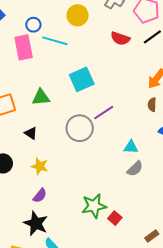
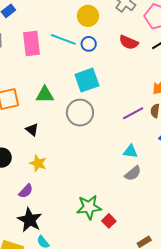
blue circle: (33, 25) -> (89, 44), moved
purple line: (104, 113) -> (133, 113), moved
gray circle: (80, 128) -> (80, 113), moved
purple semicircle: (40, 196) -> (26, 191), moved

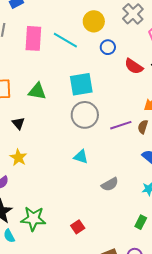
red semicircle: (129, 42) -> (134, 66), moved
blue circle: (89, 44) -> (108, 47), moved
gray circle: (80, 113) -> (85, 115), moved
cyan triangle: (131, 151) -> (81, 157), moved
green star: (89, 207) -> (33, 219), moved

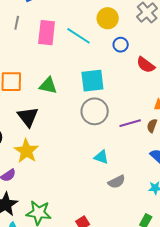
black triangle: (18, 123) -> (28, 117), size x1.6
yellow star: (18, 157) -> (26, 151), size x1.4
cyan triangle: (81, 157) -> (101, 157), moved

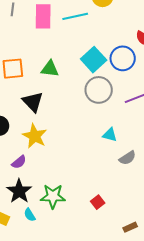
cyan line: (78, 36) -> (75, 16), turned -40
blue circle: (121, 45) -> (123, 58), moved, size x1.6
cyan square: (92, 81) -> (94, 60), turned -30

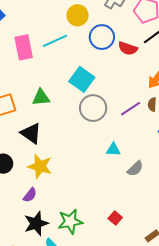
blue circle: (123, 58) -> (102, 37), moved
black star: (19, 191) -> (36, 223), turned 30

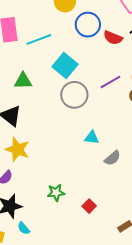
cyan line: (55, 41) -> (39, 39), moved
purple line: (131, 109) -> (110, 82), moved
green star: (70, 222) -> (56, 193), moved, size x0.7

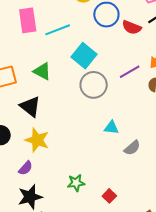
green triangle: (23, 81) -> (42, 71), turned 30

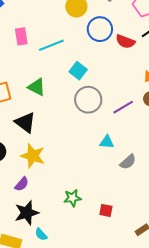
pink rectangle: (28, 20) -> (21, 36), size x0.7
cyan square: (84, 56) -> (78, 71), size x0.7
purple line: (130, 72) -> (123, 107), moved
red square: (109, 196) -> (106, 210), turned -32

